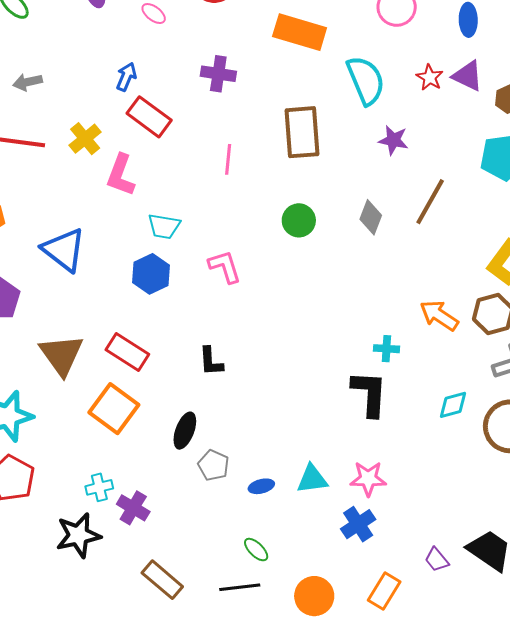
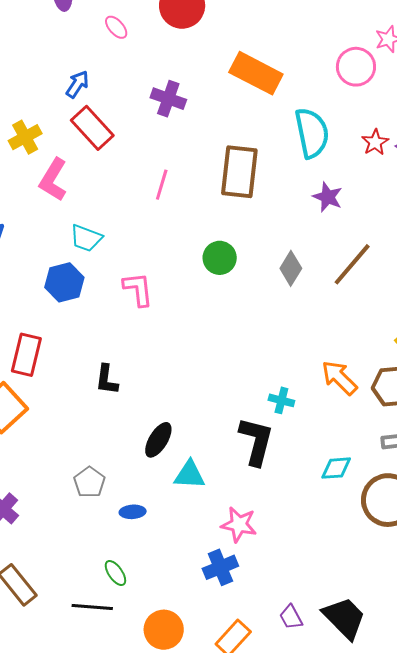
red rectangle: (127, 352) -> (26, 355), turned 60
black ellipse: (185, 431) -> (158, 440), moved
cyan triangle: (312, 479) -> (190, 475), moved

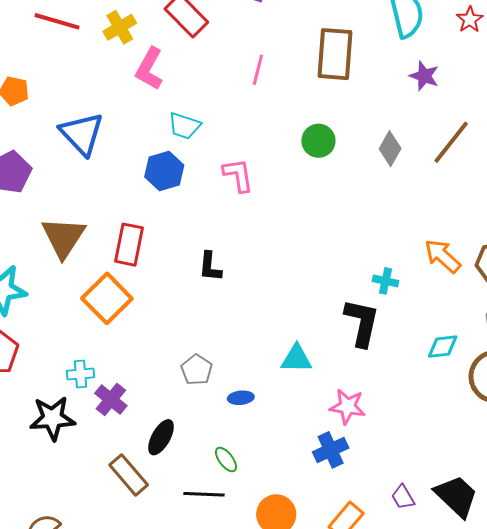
black ellipse: (158, 440) -> (161, 437), moved

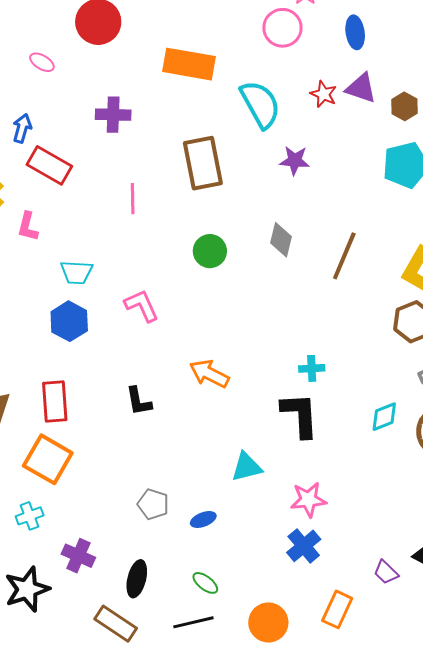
pink L-shape: (149, 69) -> (28, 227), size x0.7
brown line: (451, 142) -> (344, 256), moved
orange arrow: (443, 256) -> (209, 374), moved
cyan cross: (80, 374) -> (30, 516), moved

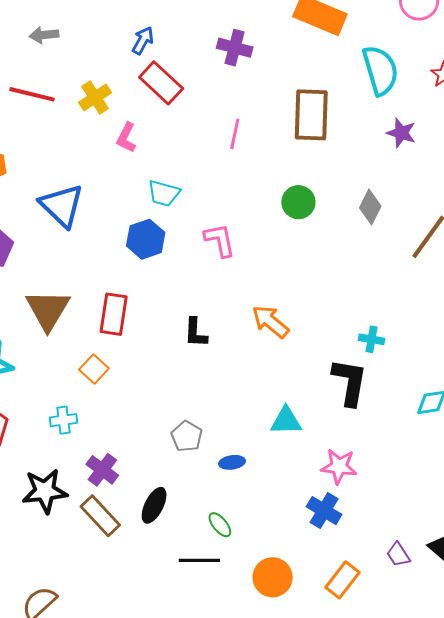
orange square: (48, 459) -> (94, 369), size x0.6
blue cross: (304, 546) -> (324, 511), turned -32
brown rectangle: (116, 624) -> (100, 516), moved

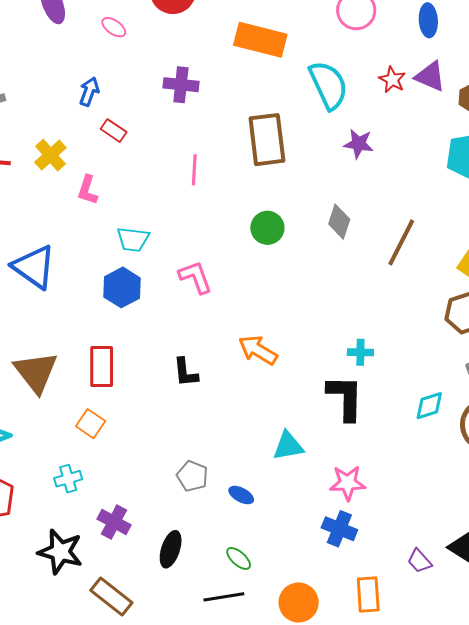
red rectangle: (161, 83) -> (114, 131), size x0.6
blue ellipse: (232, 462) -> (241, 495), turned 45
black star: (45, 491) -> (60, 552), turned 30
brown rectangle: (100, 516) -> (111, 596), moved
orange rectangle: (343, 580) -> (368, 595), turned -33

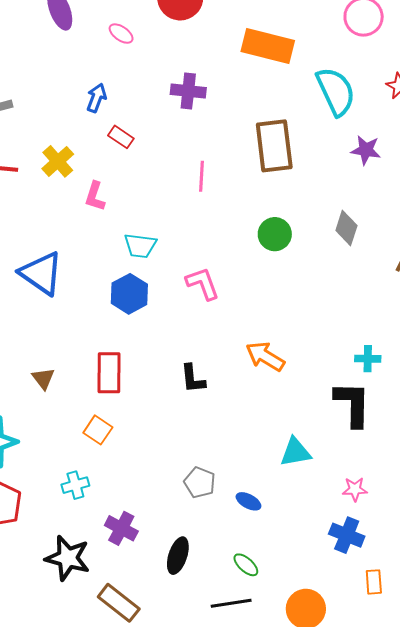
brown triangle: (36, 372) -> (43, 378), size x0.5
pink star: (348, 483) -> (355, 489), size x0.7
orange rectangle: (368, 595) -> (374, 582), moved, size x0.7

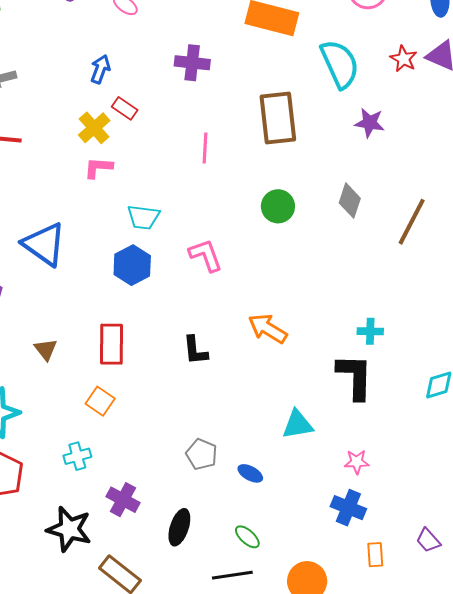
yellow cross: (58, 161) -> (94, 128), moved
pink L-shape: (95, 196) -> (98, 168), turned 76

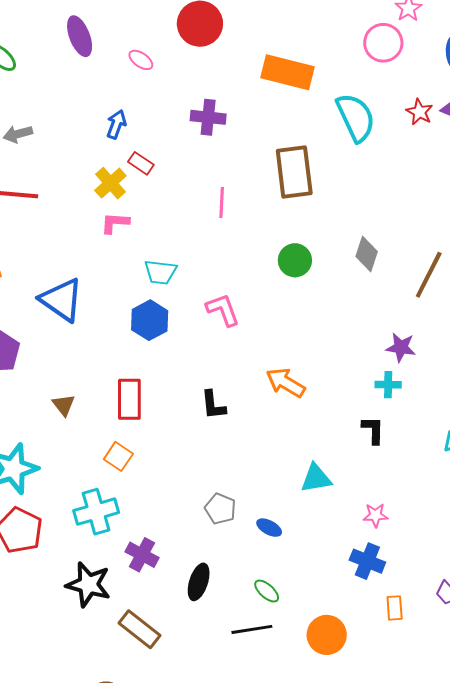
purple star: (370, 123) -> (401, 347), moved
black L-shape: (355, 377) -> (373, 430), size x0.6
cyan cross: (77, 456) -> (96, 512), size x1.6

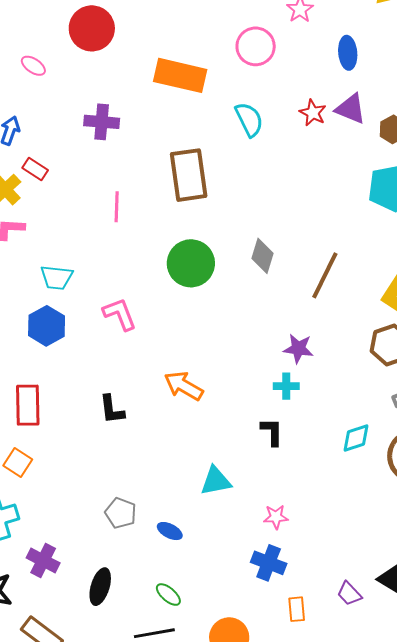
pink circle: (383, 43) -> (256, 46), moved
cyan semicircle: (356, 117) -> (249, 119), size x0.7
green circle: (295, 260) -> (191, 263), size x1.4

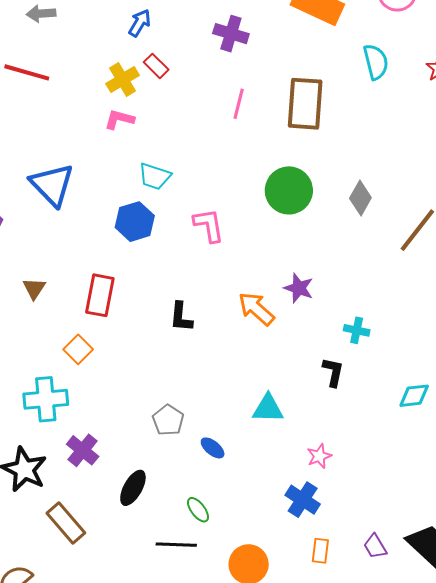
pink line: (117, 207) -> (239, 104), moved
purple star: (298, 349) -> (299, 288), moved
pink star: (276, 517) -> (319, 456), turned -30

